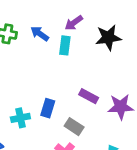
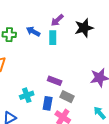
purple rectangle: (89, 96) -> (55, 81), moved
blue rectangle: (48, 108) -> (48, 103), moved

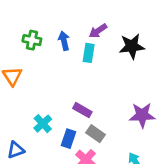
blue arrow: (33, 31) -> (64, 41), turned 40
cyan cross: (27, 95) -> (43, 124), turned -32

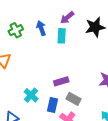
green cross: (32, 40) -> (16, 30), turned -32
purple rectangle: (82, 110) -> (61, 81), turned -40

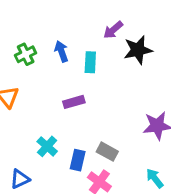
purple arrow: (67, 18) -> (113, 30), moved
purple rectangle: (61, 81) -> (74, 102), moved

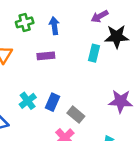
cyan rectangle: (90, 62) -> (94, 53), moved
purple rectangle: (74, 102) -> (46, 56), moved
blue rectangle: (78, 160) -> (53, 102), moved

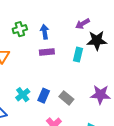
purple rectangle: (46, 56) -> (47, 52), moved
gray rectangle: (76, 115) -> (66, 98), moved

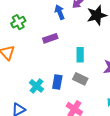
blue arrow: (45, 32) -> (60, 12), moved
cyan rectangle: (78, 55) -> (80, 55), moved

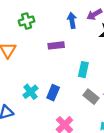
gray rectangle: (80, 79) -> (91, 97), moved

